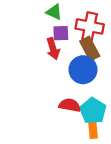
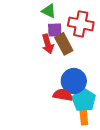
brown rectangle: (90, 49) -> (64, 44), moved
blue circle: (83, 70) -> (74, 81), moved

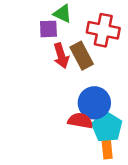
purple square: (55, 30) -> (48, 29), moved

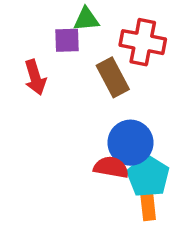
green triangle: (62, 14) -> (86, 19), turned -30
red arrow: (61, 56) -> (35, 77), moved

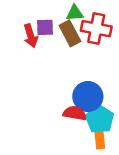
green triangle: (86, 19) -> (75, 13), moved
red arrow: (35, 77) -> (31, 36), moved
brown rectangle: (113, 77) -> (70, 33), moved

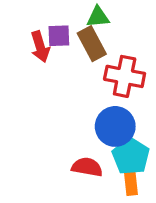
red cross: (96, 29) -> (125, 76), moved
red semicircle: (75, 113) -> (87, 167), moved

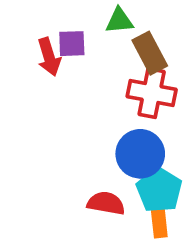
brown rectangle: (92, 44) -> (150, 53), moved

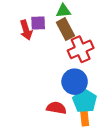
brown rectangle: (150, 53) -> (65, 29), moved
red cross: (152, 93) -> (81, 49), turned -35

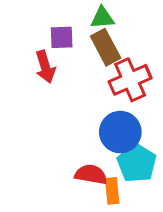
red arrow: (26, 30) -> (45, 67), moved
orange rectangle: (85, 118) -> (112, 191), moved

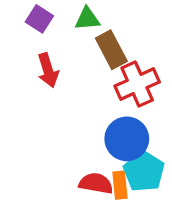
green triangle: (102, 18) -> (87, 19), moved
purple square: (62, 37) -> (39, 19), moved, turned 35
orange rectangle: (112, 191) -> (120, 185), moved

